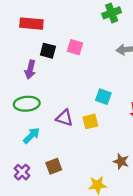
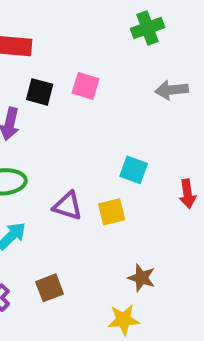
brown star: (121, 161) -> (142, 278), moved

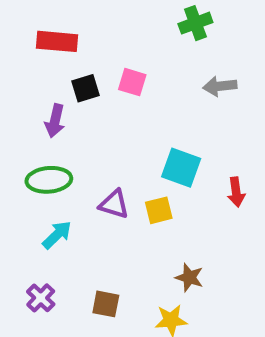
black square: (40, 92) -> (86, 88), turned -32
cyan square: (134, 170) -> (181, 168), size x1.4
brown square: (50, 288) -> (106, 304), moved, turned 32

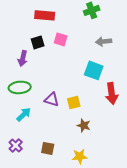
red rectangle: (57, 41) -> (45, 15), moved
cyan square: (181, 168) -> (94, 70), moved
red arrow: (236, 192) -> (112, 93), size x1.5
brown star: (189, 278) -> (84, 125), moved

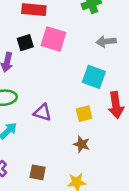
pink square: (61, 39) -> (53, 39), size x1.5
yellow square: (74, 102) -> (84, 114), moved

